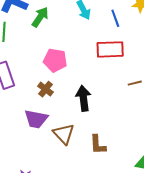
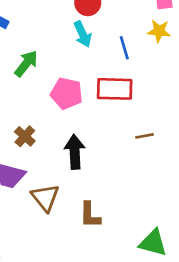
green arrow: (40, 17) -> (26, 64), moved
pink pentagon: (55, 60) -> (67, 93), moved

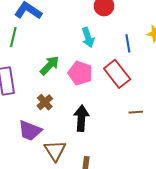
cyan arrow: (83, 34) -> (88, 37), moved
green arrow: (26, 64) -> (50, 65), moved
red rectangle: (115, 89) -> (117, 74), turned 44

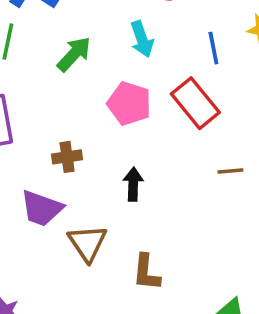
green arrow: (50, 65) -> (74, 54), moved
brown cross: (45, 102) -> (67, 157), turned 35
black arrow: (81, 118) -> (133, 184), size x0.7

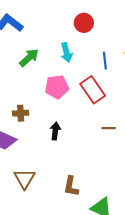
pink pentagon: (129, 103) -> (57, 87), turned -30
brown triangle: (88, 243) -> (24, 179), moved
brown L-shape: (146, 272) -> (71, 186), moved

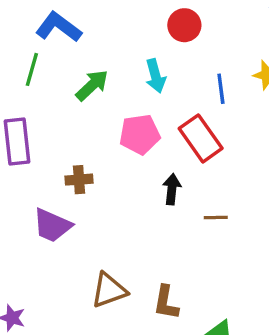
brown line: (109, 128) -> (216, 218), moved
black arrow: (55, 131) -> (172, 189), moved
brown triangle: (24, 179) -> (109, 290), moved, turned 40

